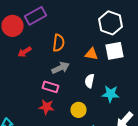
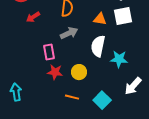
white semicircle: (90, 81) -> (98, 46), size x1.5
pink rectangle: (50, 87) -> (49, 52), moved, turned 63
yellow circle: (78, 110) -> (79, 72), moved

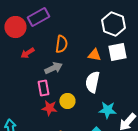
gray arrow: (69, 33) -> (53, 68), moved
cyan star: (119, 59) -> (107, 110), moved
yellow circle: (79, 72) -> (67, 101), moved

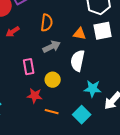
gray arrow: (53, 68) -> (52, 47), moved
red star: (49, 108) -> (35, 96), moved

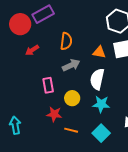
cyan star: (93, 89) -> (101, 104), moved

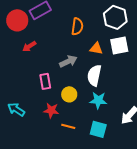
orange semicircle: (66, 41) -> (77, 26), moved
cyan arrow: (15, 125) -> (16, 109), moved, turned -48
cyan square: (101, 133) -> (98, 129), turned -30

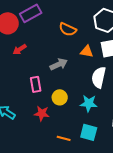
orange semicircle: (77, 26) -> (68, 29), turned 108
white semicircle: (94, 75) -> (99, 77), moved
orange line: (68, 126) -> (64, 138), moved

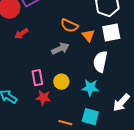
orange semicircle: (68, 29) -> (69, 26), moved
orange triangle: (87, 51) -> (88, 36), turned 40
pink rectangle: (36, 84) -> (37, 78), moved

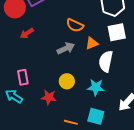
orange triangle: (88, 36) -> (92, 43), moved, turned 48
pink rectangle: (37, 78) -> (23, 77), moved

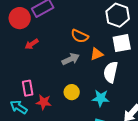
red star: (49, 97) -> (44, 102), moved

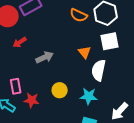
orange semicircle: (80, 36) -> (79, 15), moved
orange triangle: (97, 54) -> (85, 52), turned -48
gray arrow: (71, 59) -> (45, 57), moved

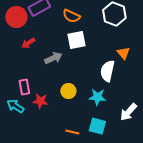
orange semicircle: (79, 15) -> (71, 16), moved
white square: (110, 41) -> (76, 40), moved
orange triangle: (85, 52) -> (123, 53), moved

